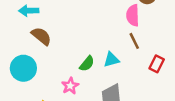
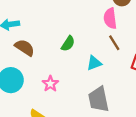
green semicircle: (87, 64) -> (68, 44), moved
pink star: (70, 86) -> (50, 84), moved

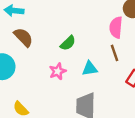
pink star: (50, 84) -> (58, 71), moved

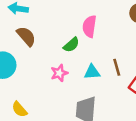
pink semicircle: (116, 27) -> (89, 26), moved
brown line: (114, 53) -> (117, 67), moved

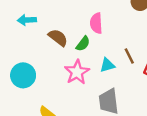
brown semicircle: (26, 36) -> (58, 38), moved
pink star: (59, 73) -> (77, 72), size x1.5

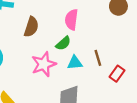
brown semicircle: (58, 38) -> (31, 27), turned 60
green semicircle: (83, 44) -> (63, 43), moved

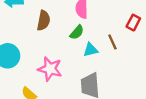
pink star: (44, 64) -> (50, 69), moved, turned -30
red rectangle: (117, 74) -> (133, 23), moved

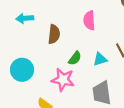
green semicircle: (77, 32) -> (75, 58), moved

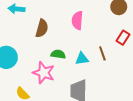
green semicircle: (75, 58) -> (58, 54), turned -128

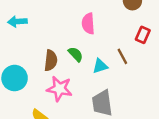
brown semicircle: (42, 28) -> (51, 60), moved
green semicircle: (58, 54) -> (76, 54), moved, turned 48

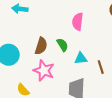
brown line: (122, 56) -> (101, 67), moved

